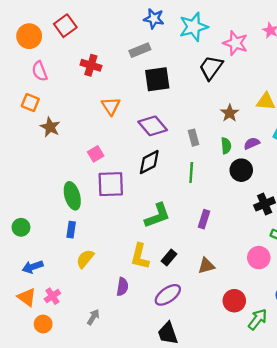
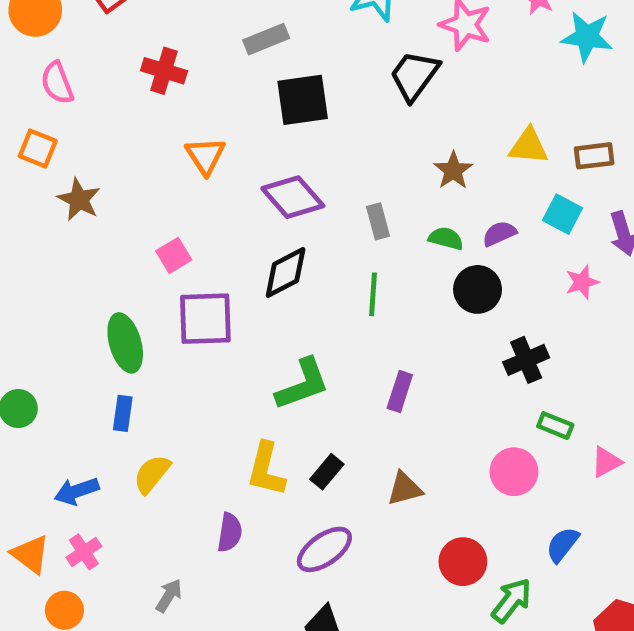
green semicircle: (226, 146) -> (446, 238), turned -70
blue arrow: (33, 267) -> (77, 491), moved

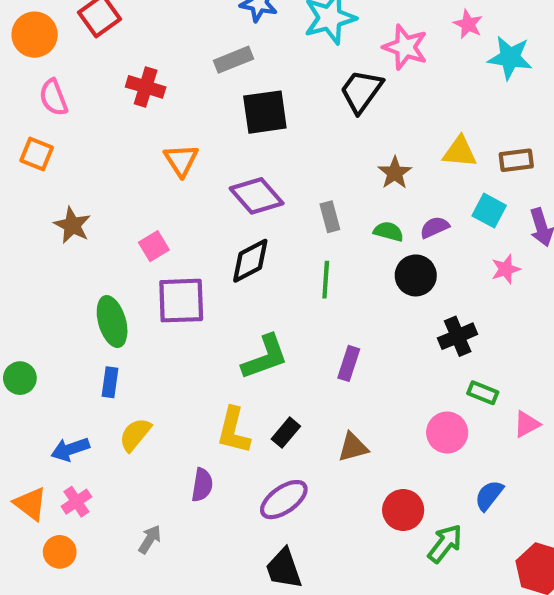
brown star: (79, 200) -> (72, 225), moved

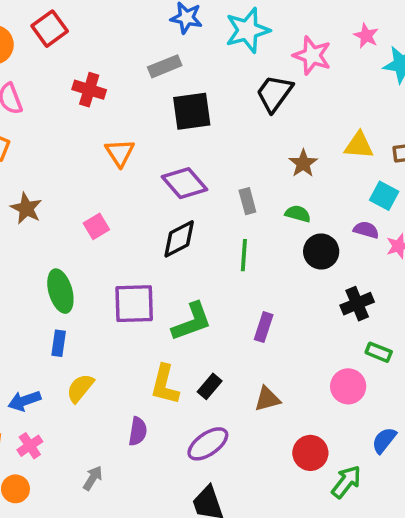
purple semicircle: (435, 227) -> (366, 230), moved, turned 40
purple square: (181, 301) -> (134, 304), moved

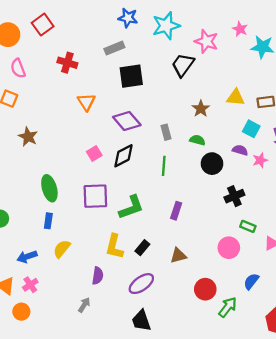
pink square: (96, 226) -> (94, 154), moved
gray arrow: (93, 478) -> (84, 305), moved

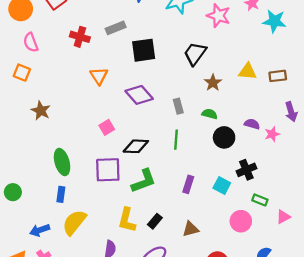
gray rectangle: (114, 48) -> (116, 28), moved
black trapezoid: (183, 65) -> (195, 54), moved
cyan square: (251, 129) -> (222, 185), moved
black diamond: (123, 156) -> (136, 146), moved, turned 30
yellow semicircle: (62, 249) -> (74, 222), size x1.4

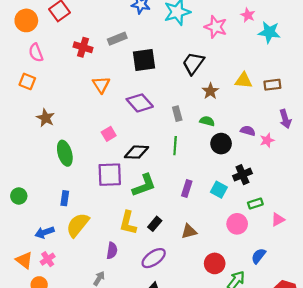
green ellipse: (62, 162) -> (65, 153), moved
green rectangle: (260, 200) -> (255, 203), turned -40

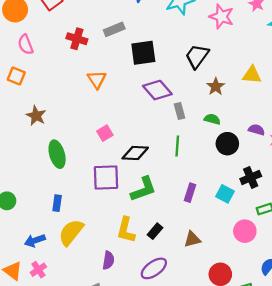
purple diamond: (140, 103) -> (157, 90), moved

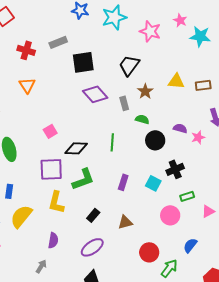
orange triangle: (97, 80) -> (27, 85), moved
gray rectangle: (180, 111) -> (124, 103), moved
yellow L-shape: (126, 230) -> (56, 202), moved

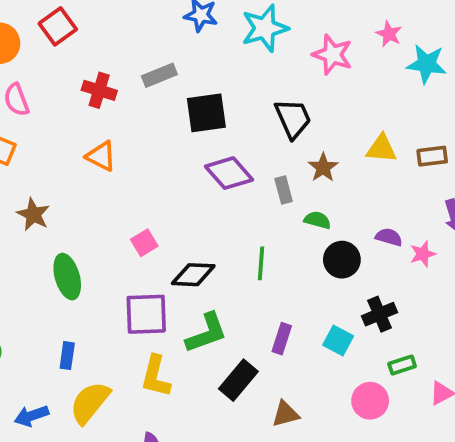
black trapezoid: (129, 65) -> (293, 119), turned 120
orange triangle: (27, 85) -> (101, 156), turned -30
black rectangle: (93, 215) -> (238, 380), moved, size x1.5

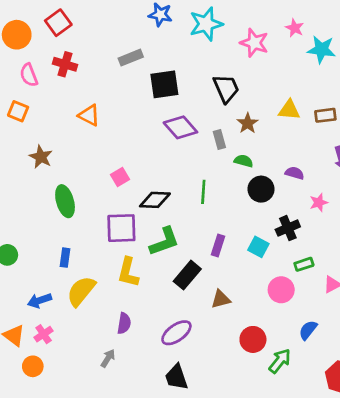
red cross: (99, 90) -> (65, 64), moved
pink star: (423, 254) -> (319, 203), moved

